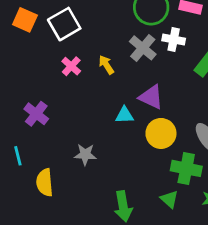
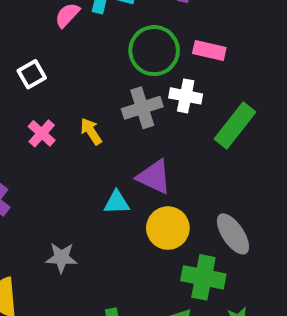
white square: (64, 24) -> (32, 74), size x0.6
gray cross: (143, 48) -> (142, 108), turned 32

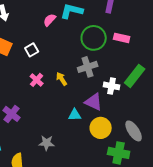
white cross: (186, 96) -> (112, 86), moved

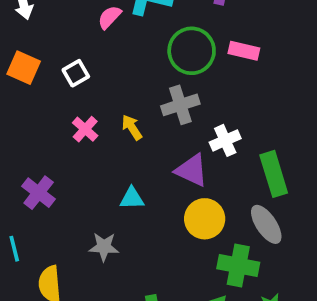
green rectangle: (135, 76) -> (274, 174), moved, turned -55
white cross: (112, 86) -> (225, 140), turned -35
cyan triangle: (75, 115) -> (132, 198), moved

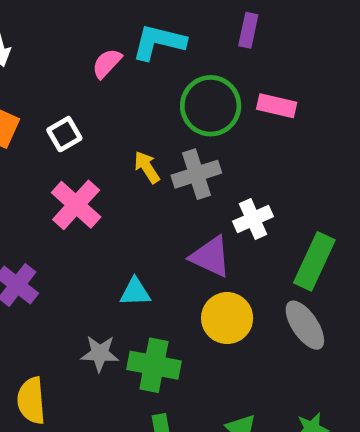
yellow arrow: (132, 127) -> (147, 167), moved
pink cross: (85, 129) -> (76, 205), size x1.5
green rectangle: (274, 174) -> (314, 261), turned 42
green cross: (238, 265) -> (154, 365), moved

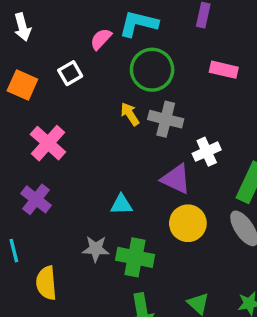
green circle: (211, 106) -> (152, 70), moved
white square: (64, 134) -> (70, 73), moved
gray cross: (196, 174) -> (166, 119), turned 32
pink cross: (76, 205) -> (48, 143), moved

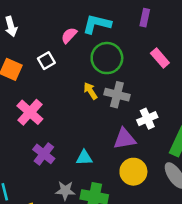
pink rectangle: (224, 70) -> (160, 58), turned 36
purple triangle: (176, 179) -> (125, 139), turned -35
purple cross: (36, 199) -> (44, 154), moved

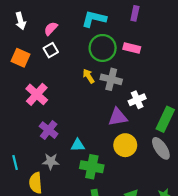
pink semicircle: (69, 35) -> (51, 29), moved
pink rectangle: (160, 58) -> (132, 48), moved, turned -35
cyan triangle: (84, 158) -> (78, 145), moved
gray star: (65, 191) -> (51, 161), moved

